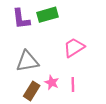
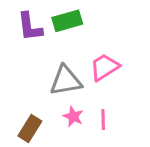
gray triangle: (27, 61) -> (66, 81), moved
brown rectangle: (32, 91) -> (30, 128), moved

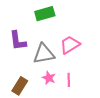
purple L-shape: (30, 27) -> (18, 41), moved

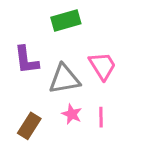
pink trapezoid: (70, 45) -> (102, 66), turned 90

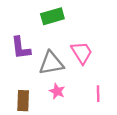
pink line: (101, 117) -> (98, 94), moved
brown rectangle: (29, 126) -> (23, 101), turned -30

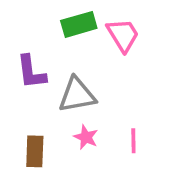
pink trapezoid: (82, 53) -> (123, 35), moved
pink line: (98, 94) -> (133, 141), moved

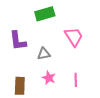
pink trapezoid: (123, 35) -> (74, 37), moved
gray triangle: (77, 95) -> (44, 54), size x0.6

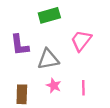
pink trapezoid: (74, 37) -> (81, 41), turned -110
gray triangle: (44, 54) -> (48, 59), size x1.5

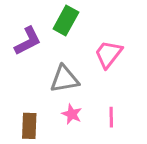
green rectangle: (49, 15) -> (66, 20), turned -45
purple L-shape: (20, 45) -> (28, 41), moved, turned -110

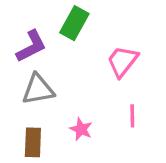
gray triangle: (64, 79) -> (38, 89), moved
pink line: (111, 117) -> (132, 116), moved

